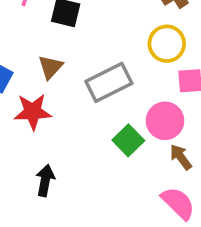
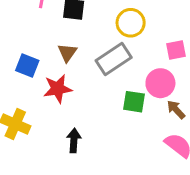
yellow circle: (167, 44) -> (131, 23), moved
green square: (128, 140) -> (134, 102), turned -30

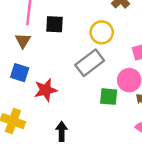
brown triangle: (67, 53) -> (23, 41), moved

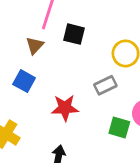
gray rectangle: (90, 63) -> (105, 85), size x0.7
red star: (46, 90) -> (65, 108), moved

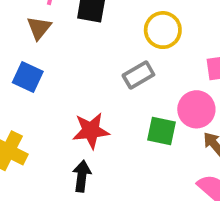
red star: (65, 108) -> (91, 131), moved

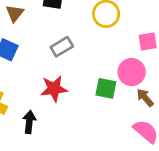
gray rectangle: (138, 75) -> (62, 47), moved
black arrow: (82, 176) -> (29, 122), moved

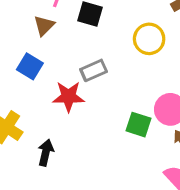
red star: (54, 89) -> (68, 97), moved

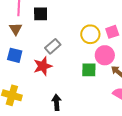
yellow circle: (149, 39) -> (90, 34), moved
black arrow: (46, 153) -> (57, 102), moved

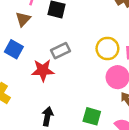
green square: (89, 70) -> (92, 116), moved

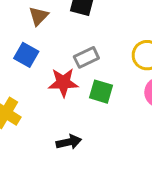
black arrow: (47, 116) -> (69, 142), turned 66
green square: (92, 116) -> (101, 92), moved

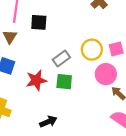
gray rectangle: (86, 57) -> (61, 59), moved

